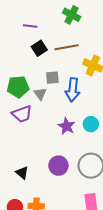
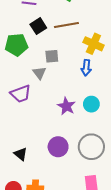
green pentagon: (18, 87) -> (16, 45), moved
blue arrow: (73, 90) -> (86, 68), moved, size x0.7

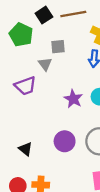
green pentagon: (16, 45) -> (21, 35), turned 30

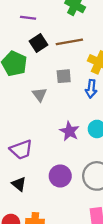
gray square: (58, 47) -> (64, 76), moved
purple trapezoid: (25, 86) -> (21, 150), moved

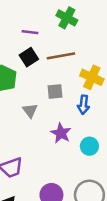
purple line: (28, 18) -> (30, 32), moved
purple star: (69, 131) -> (61, 133), moved

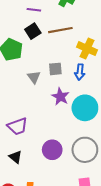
gray square: (55, 92) -> (55, 69), moved
cyan circle: (89, 146) -> (85, 108), size x1.6

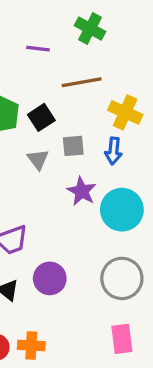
black square: (33, 31) -> (41, 117), moved
purple circle: (52, 150) -> (50, 278), moved

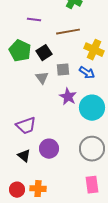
purple line: (38, 49) -> (34, 20), moved
blue arrow: (113, 151) -> (87, 73), turned -63

